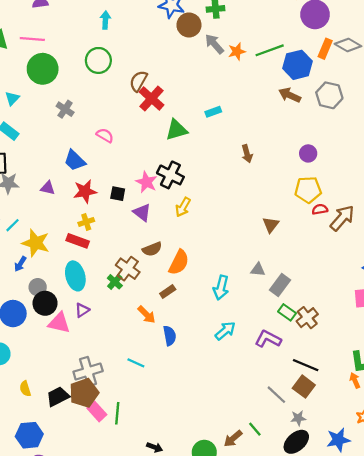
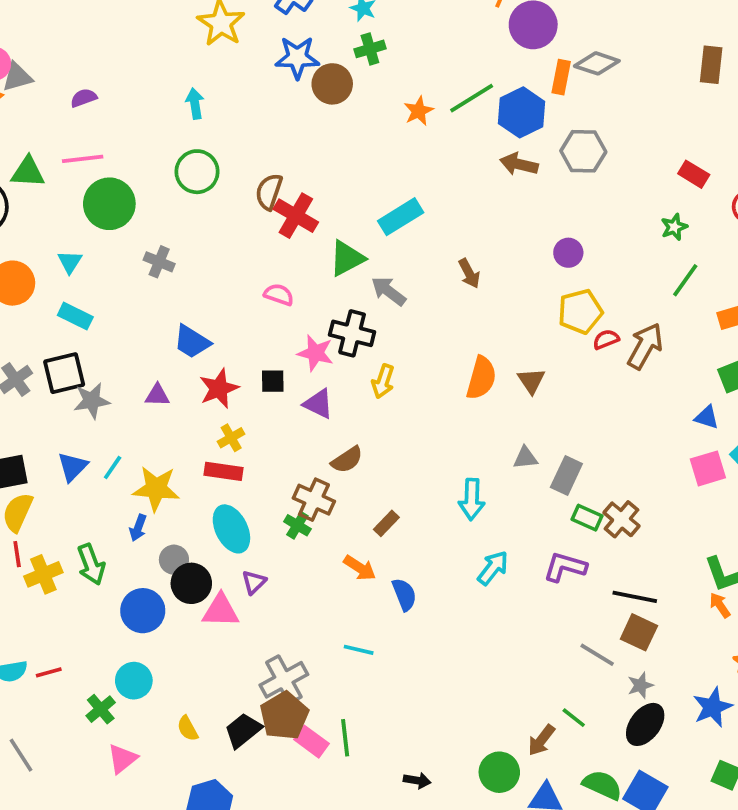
gray arrow: (214, 44) -> (389, 291), moved
cyan rectangle: (213, 112) -> (401, 217), size x1.6
pink semicircle: (105, 135) -> (279, 295), moved
orange semicircle: (179, 262) -> (481, 378), moved

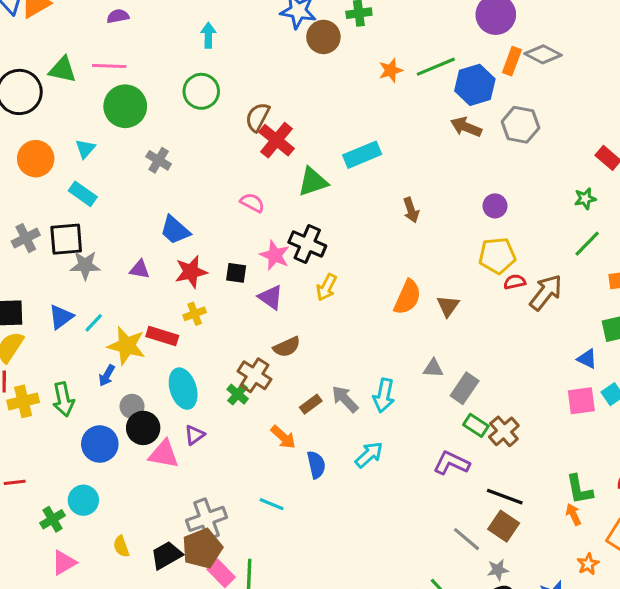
gray arrow: (389, 291) -> (345, 399), moved
red rectangle: (224, 471) -> (162, 336), moved
cyan arrow: (493, 568) -> (369, 455), moved

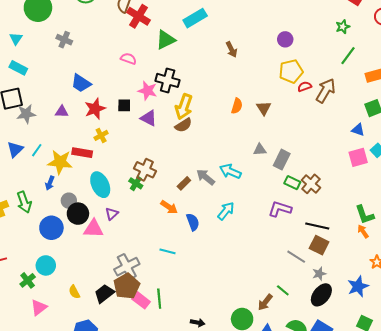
yellow arrow: (326, 287) -> (184, 107), size x1.4
orange semicircle: (407, 297) -> (237, 106), size x0.7
brown semicircle: (287, 347) -> (183, 125), moved
cyan arrow: (384, 395) -> (230, 171), turned 110

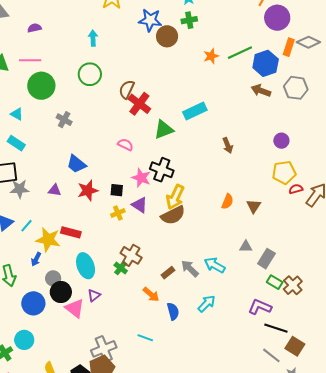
cyan triangle: (16, 39) -> (17, 114), turned -40
brown semicircle: (183, 125) -> (173, 215), size x1.4
yellow cross: (101, 135) -> (118, 213), moved
black line: (317, 226) -> (276, 328), moved
pink triangle: (93, 229) -> (75, 308), turned 30

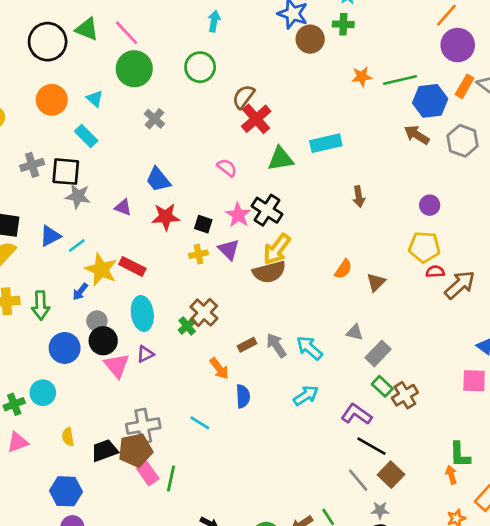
pink line: (30, 60) -> (127, 33), turned 35
cyan arrow: (207, 304) -> (306, 396), moved

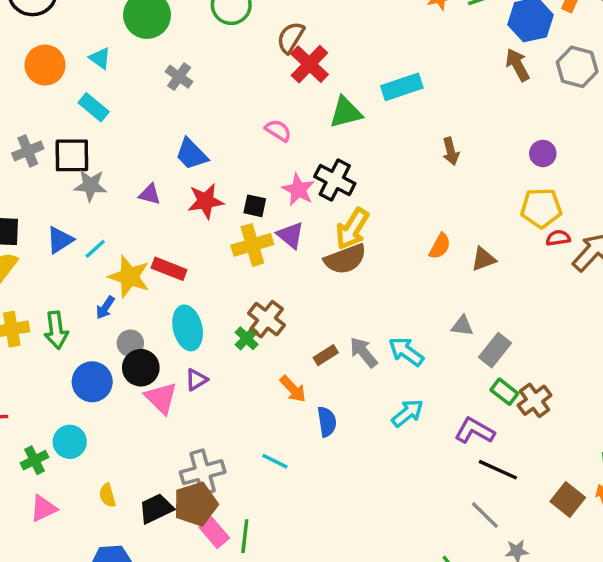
brown arrow: (417, 135) -> (518, 65), turned 35
yellow cross: (199, 254) -> (252, 245), size x1.6
brown triangle: (376, 282) -> (483, 259), turned 30
brown square: (391, 475) -> (568, 500), moved

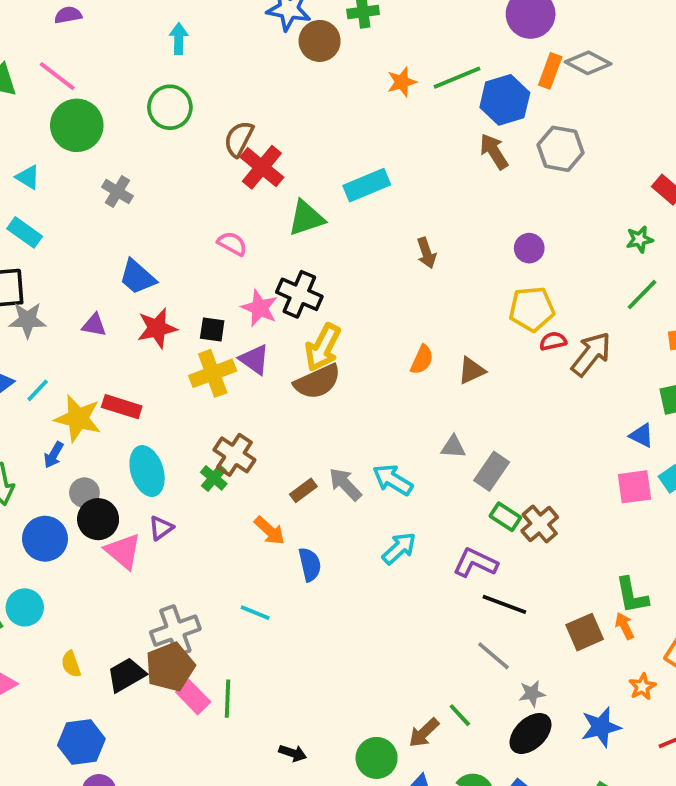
brown square: (568, 500) -> (585, 632), turned 32

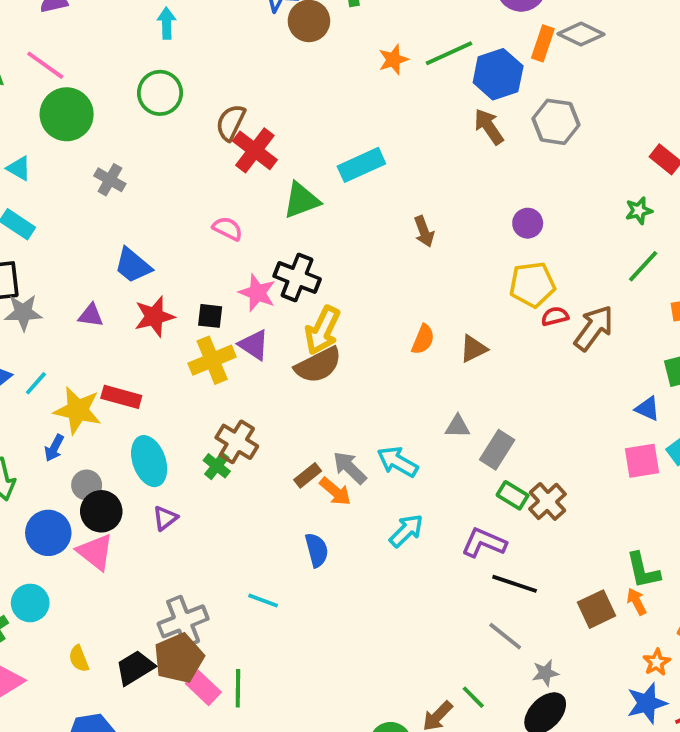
orange arrow: (269, 531) -> (335, 491), moved
pink triangle: (123, 551) -> (95, 552), moved
blue star: (601, 727) -> (647, 703), moved

